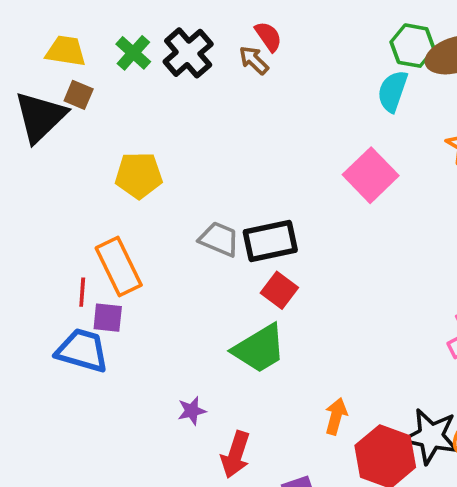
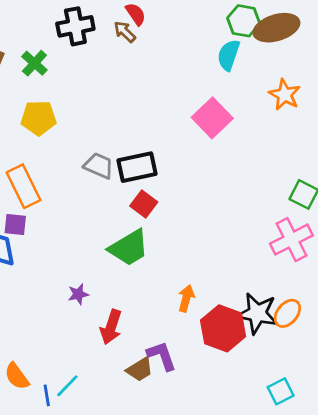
green cross: (133, 53) -> (34, 63), moved
black cross: (188, 53) -> (75, 26), turned 30

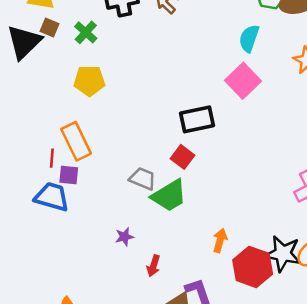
cyan semicircle: (229, 55) -> (249, 38), moved
gray trapezoid: (99, 166) -> (143, 179), moved
black rectangle: (137, 167) -> (197, 119), moved
red arrow: (111, 327) -> (153, 266), size x0.7

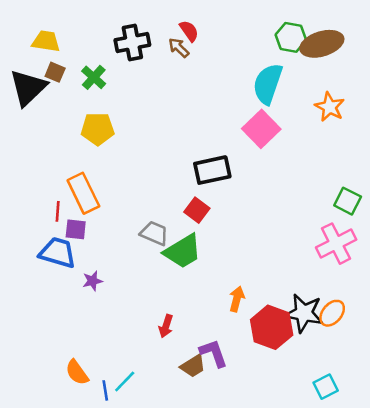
cyan semicircle: (249, 38) -> (268, 84), size x1.4
purple star: (124, 237) -> (92, 281), moved

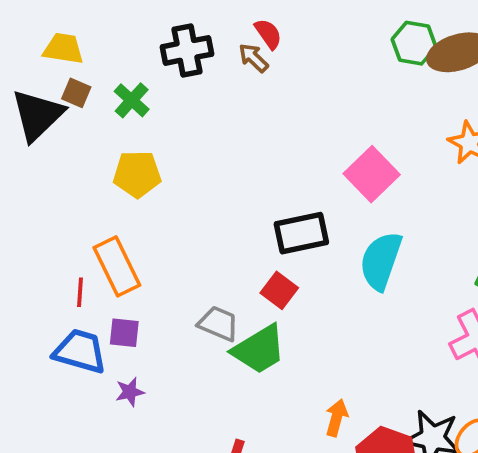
cyan semicircle: (268, 84) -> (381, 261), moved
purple square: (76, 229) -> (124, 333), moved

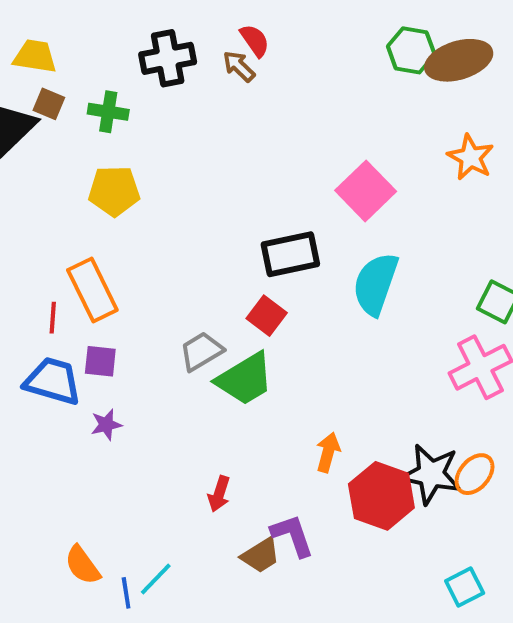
green cross: (132, 100) -> (108, 112), turned -33
gray trapezoid: (218, 324) -> (201, 351), turned -54

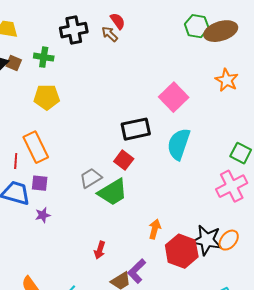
brown square: (49, 104) -> (14, 63), moved
purple L-shape: (292, 535) -> (137, 271), turned -115

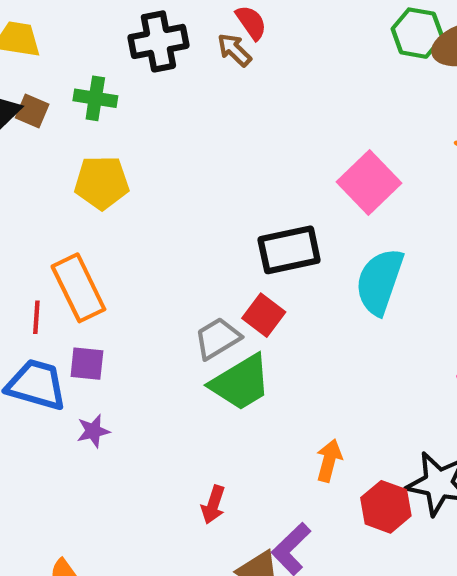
gray trapezoid: (91, 178) -> (217, 338), moved
red hexagon: (182, 251) -> (386, 507), size x0.7

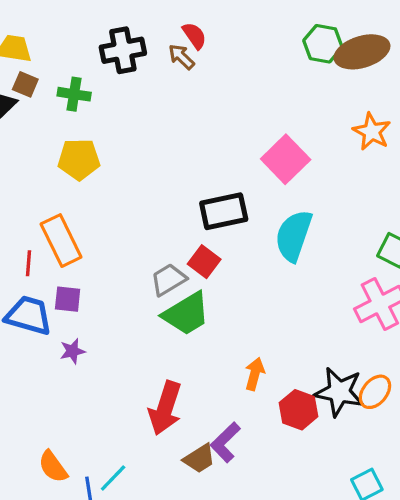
brown square: (32, 111) -> (25, 84), moved
red arrow: (213, 505) -> (165, 408), size x1.8

